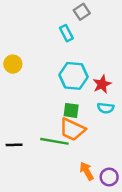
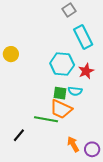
cyan rectangle: (66, 33) -> (83, 37), moved, size x1.6
cyan semicircle: (106, 108) -> (75, 91), moved
black line: (14, 145) -> (19, 135), moved, turned -48

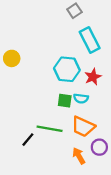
orange trapezoid: (61, 109) -> (83, 127), moved
black line: (19, 135) -> (28, 140), moved
purple circle: (92, 149) -> (99, 147), moved

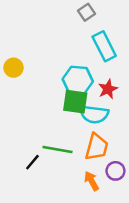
cyan semicircle: (81, 98) -> (94, 114), size x1.6
green square: (65, 101) -> (75, 102), moved, size x1.5
orange trapezoid: (83, 127) -> (97, 147), turned -100

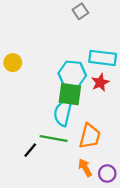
cyan rectangle: (104, 46) -> (103, 58), moved, turned -56
cyan semicircle: (94, 114) -> (63, 113), moved, turned 96
purple circle: (115, 171) -> (107, 174), moved

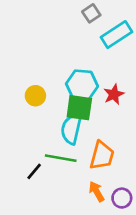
cyan rectangle: (103, 58) -> (117, 35), moved, turned -40
yellow circle: (13, 63) -> (35, 96), moved

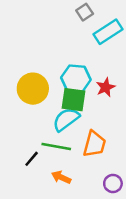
yellow circle: (35, 96) -> (33, 89), size x1.6
cyan semicircle: (71, 129) -> (66, 119), turned 40
orange arrow: (97, 191) -> (61, 177), moved, turned -36

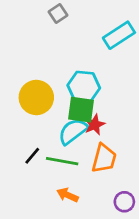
gray square: (85, 12) -> (58, 14), moved
red star: (106, 87) -> (95, 125), moved
black line: (32, 159) -> (32, 156), moved

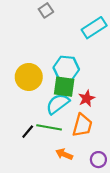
red star: (95, 125) -> (87, 98), moved
black line: (32, 156) -> (28, 132), moved
orange arrow: (67, 195) -> (64, 154), moved

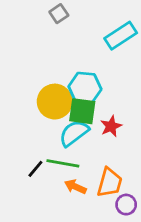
yellow circle: (29, 77) -> (55, 102), moved
orange trapezoid: (82, 125) -> (110, 183), moved
orange arrow: (64, 154) -> (75, 187), moved

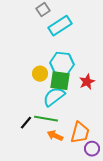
cyan rectangle: (121, 36) -> (60, 26), moved
yellow circle: (55, 102) -> (40, 74), size x0.6
red star: (111, 126) -> (87, 82), moved

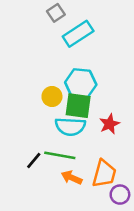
red star: (87, 82) -> (109, 124), moved
cyan semicircle: (54, 97) -> (70, 127), turned -140

